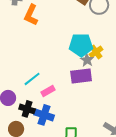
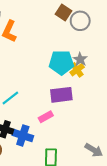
gray star: (87, 60) -> (80, 59), moved
pink rectangle: (48, 91) -> (46, 117), moved

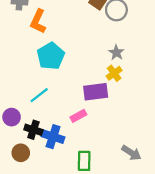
cyan pentagon: (61, 63) -> (51, 56), moved, turned -30
yellow cross: (77, 70) -> (114, 73), moved

